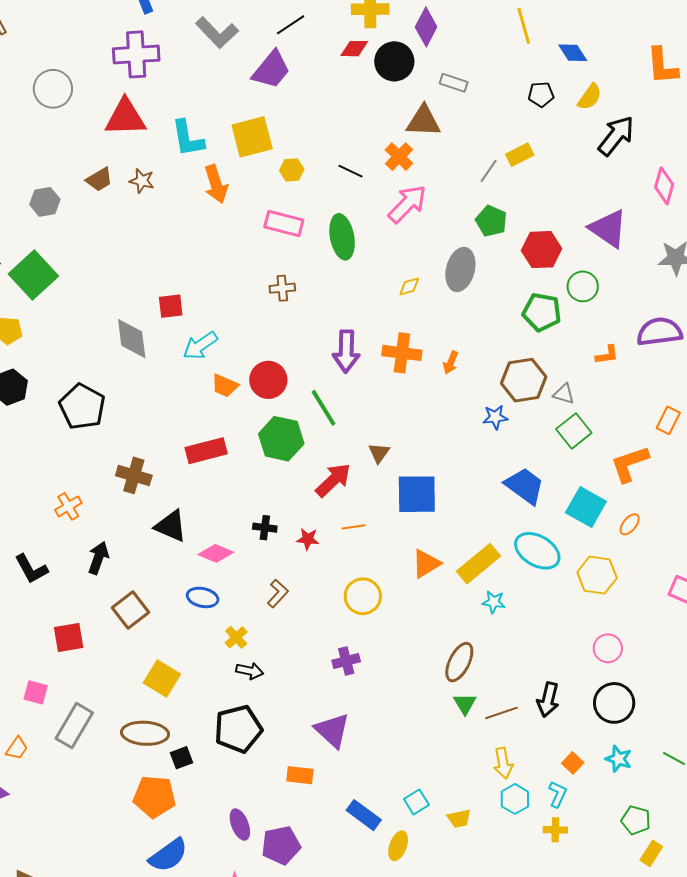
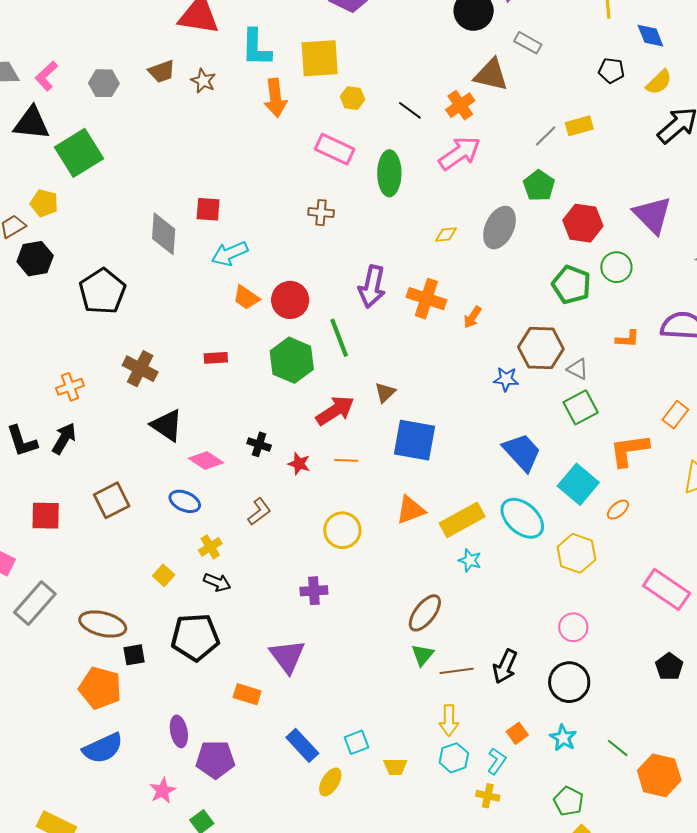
red rectangle: (206, 451) -> (216, 358), size x0.6
black arrow: (98, 558) -> (64, 439), moved
yellow square: (162, 679) -> (164, 575), moved, size x0.6

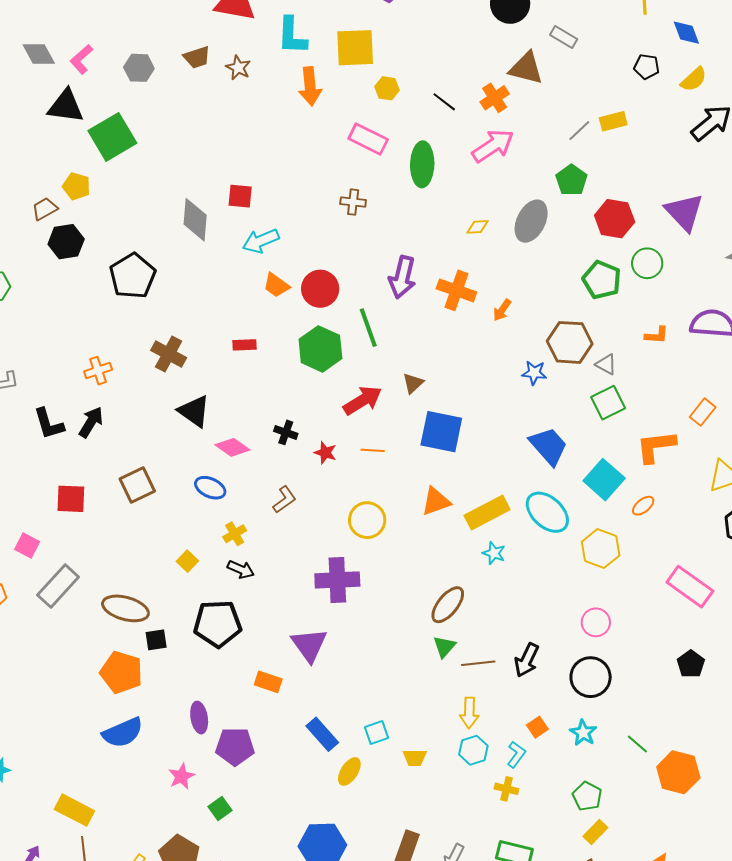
purple cross: (314, 591) -> (337, 580), size x1.6

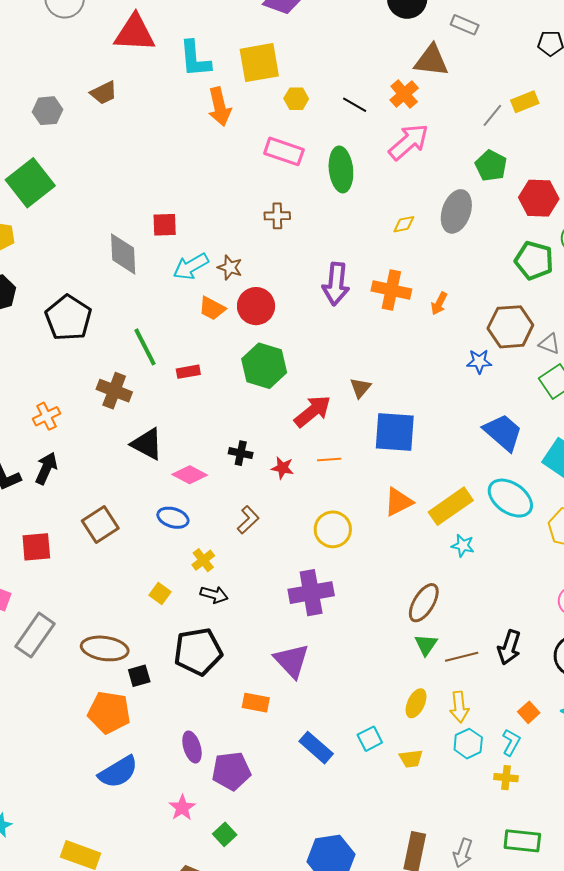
brown star: (238, 68) -> (230, 267), moved
green line: (368, 328) -> (145, 347), moved
yellow ellipse: (349, 771) -> (416, 703), moved

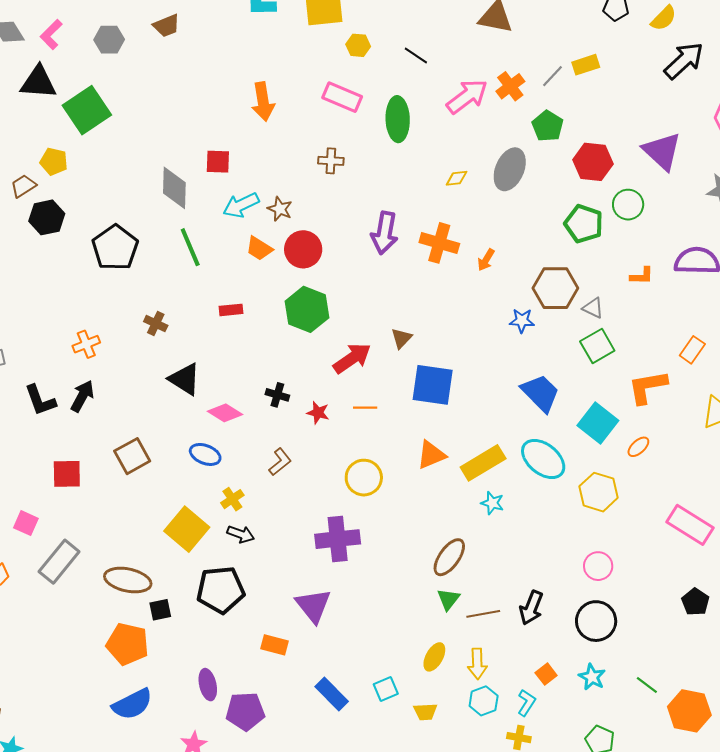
orange cross: (404, 94) -> (510, 86), moved
orange arrow: (220, 107) -> (263, 102), moved
green line: (145, 347) -> (190, 247), moved
brown cross: (114, 391) -> (156, 324), size x0.7
yellow square: (160, 594) -> (187, 529), size x2.0

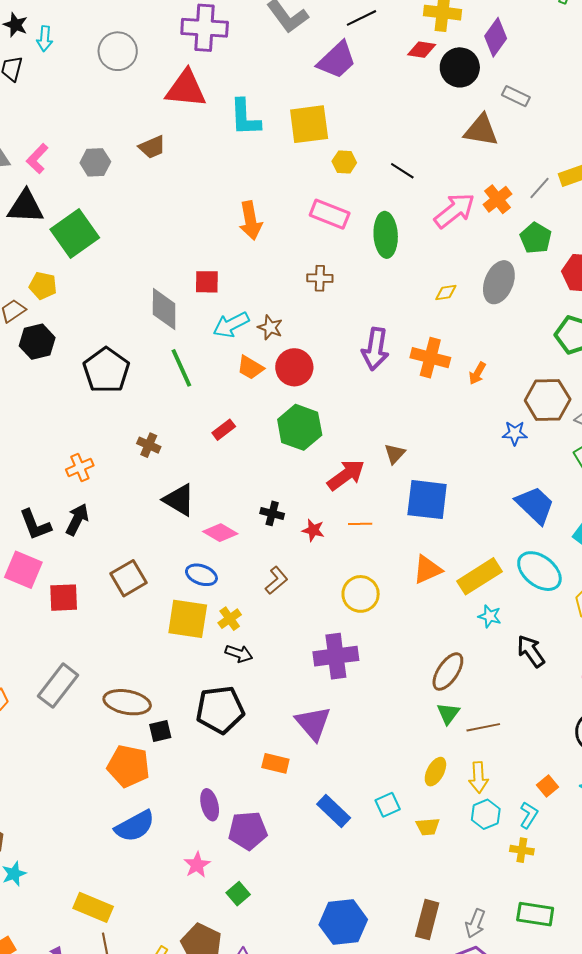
red rectangle: (231, 310) -> (224, 430), turned -30
pink square: (26, 523) -> (23, 570), moved, size x1.5
yellow square: (187, 529) -> (188, 619), moved, turned -30
black arrow: (531, 608) -> (531, 651), moved, turned 124

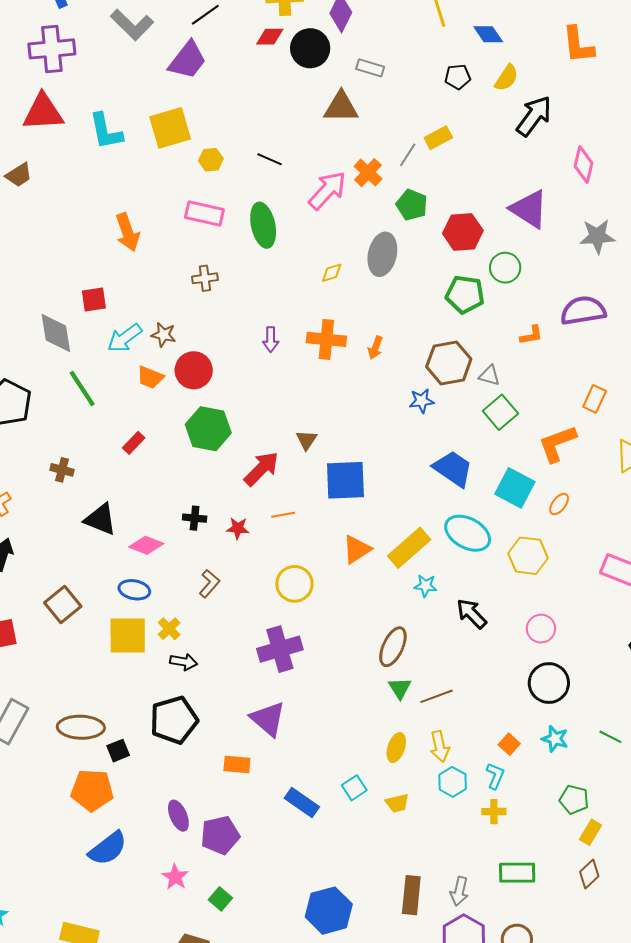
purple arrow: (375, 349) -> (271, 339), size x0.6

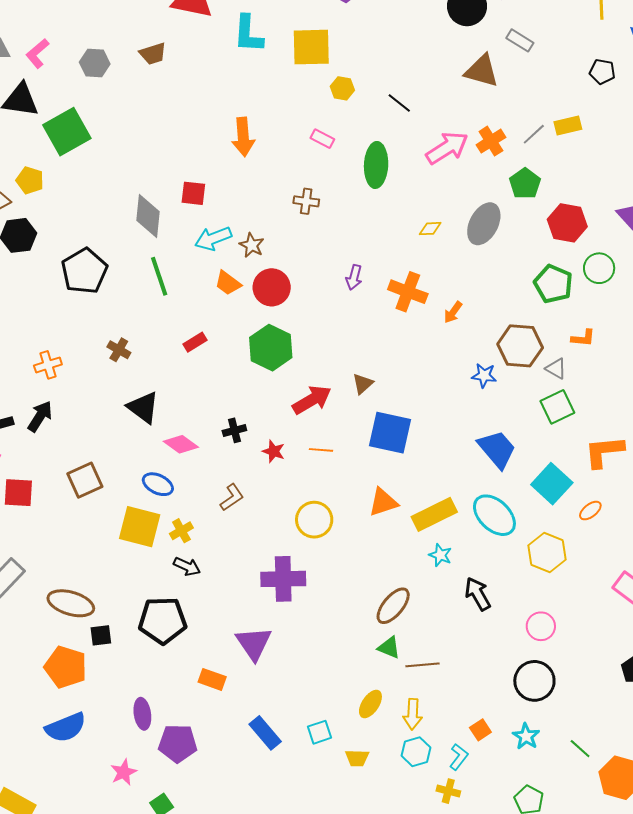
pink rectangle: (204, 213) -> (322, 139), size x0.6
orange L-shape: (531, 335) -> (583, 338), moved
black cross: (195, 518) -> (234, 430), turned -35
green triangle: (400, 688) -> (389, 648), turned -50

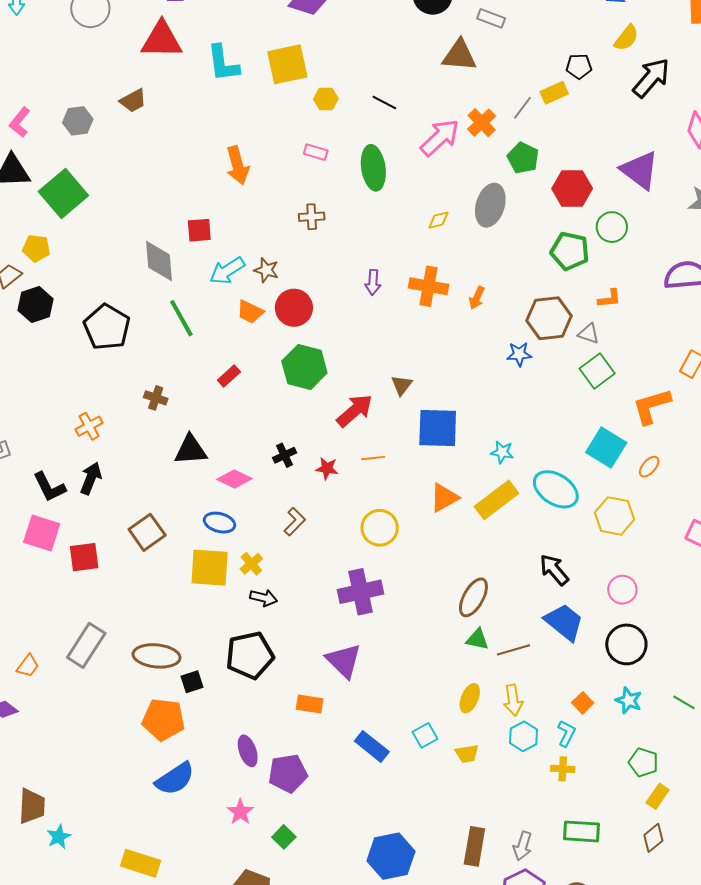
black pentagon: (602, 72) -> (579, 66), moved
black triangle: (143, 407) -> (191, 450), turned -30
blue trapezoid: (497, 449) -> (564, 622), moved
cyan star: (440, 555) -> (502, 452), moved

